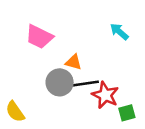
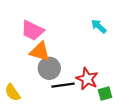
orange triangle: (74, 62) -> (40, 51), moved, size x1.5
black line: (85, 84) -> (63, 85), moved

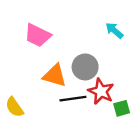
orange triangle: (40, 51) -> (55, 75), moved
gray circle: (49, 68) -> (85, 67), moved

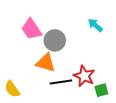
pink trapezoid: (38, 35) -> (31, 29), turned 30
gray circle: (85, 67) -> (55, 40), moved

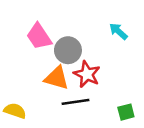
red star: (84, 76) -> (87, 74), moved
yellow semicircle: (12, 89) -> (15, 111), turned 144

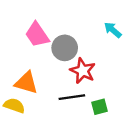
orange triangle: (57, 78) -> (26, 83), moved
green square: (126, 112) -> (99, 107), moved

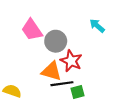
orange triangle: (26, 83) -> (52, 71), moved
green square: (99, 107) -> (77, 92), moved

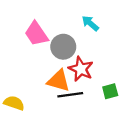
cyan arrow: (97, 26) -> (90, 23), moved
green square: (77, 92) -> (110, 91), moved

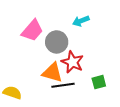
cyan arrow: (90, 23) -> (81, 21), turned -63
pink trapezoid: (36, 34) -> (32, 30), turned -105

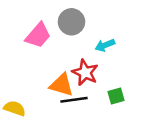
cyan arrow: (81, 21) -> (105, 45), moved
gray circle: (57, 42) -> (72, 22), moved

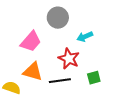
pink trapezoid: (38, 35) -> (31, 42), moved
orange triangle: (62, 85) -> (33, 72), moved

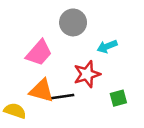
red star: (69, 59) -> (87, 74), turned 30
black line: (60, 81) -> (60, 97), moved

